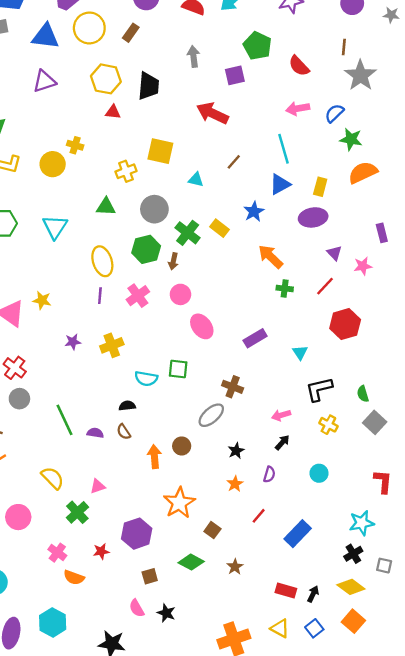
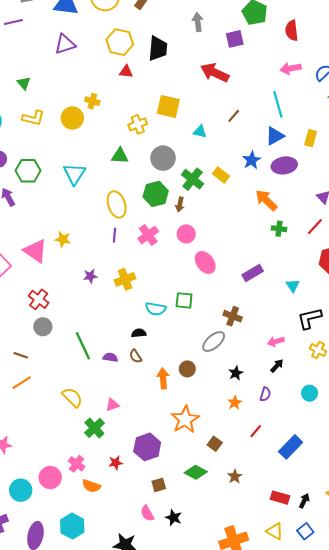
red semicircle: (299, 66) -> (292, 30), turned 36
purple ellipse: (313, 217) -> (284, 165), moved
pink circle: (18, 517) -> (50, 478), moved

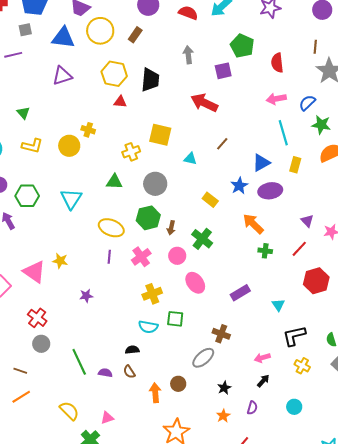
cyan line: (278, 104) -> (283, 133), moved
green cross: (193, 179) -> (202, 239), moved
yellow ellipse: (117, 204) -> (111, 228), turned -50
yellow cross: (125, 279) -> (152, 294), moved

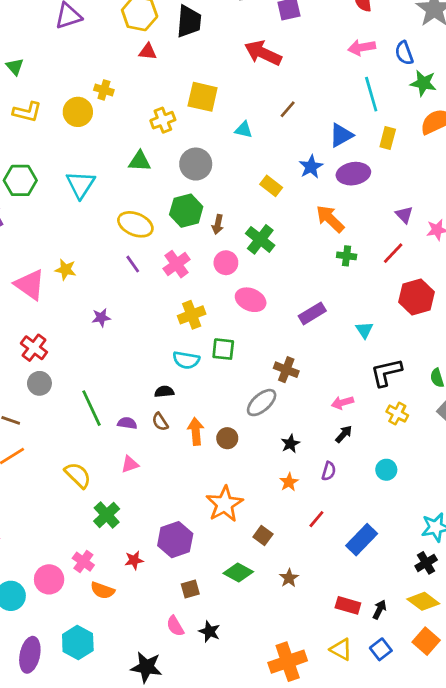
blue semicircle: (307, 103) -> (404, 53), turned -66
purple line: (109, 257) -> (133, 264), turned -40
pink ellipse: (195, 283) -> (251, 300), turned -30
orange arrow: (155, 393) -> (196, 431), moved
pink triangle: (107, 418) -> (130, 464), moved

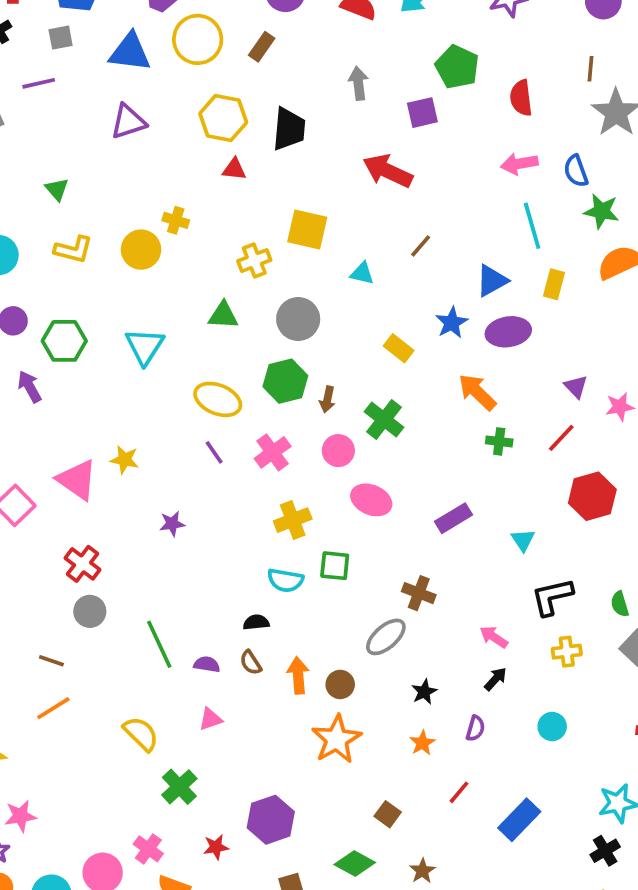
pink arrow: (342, 403) -> (494, 637), turned 50
yellow cross: (397, 414) -> (567, 652), turned -35
orange star: (225, 504) -> (337, 739), moved

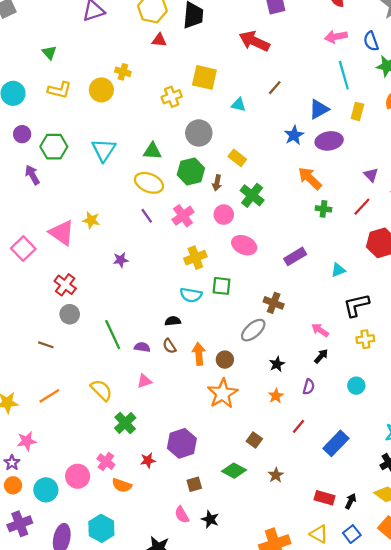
green triangle: (223, 315) -> (152, 151), moved
yellow rectangle: (399, 348) -> (237, 158), moved
cyan triangle: (523, 540) -> (338, 270), turned 42
orange line: (53, 708) -> (49, 396), moved

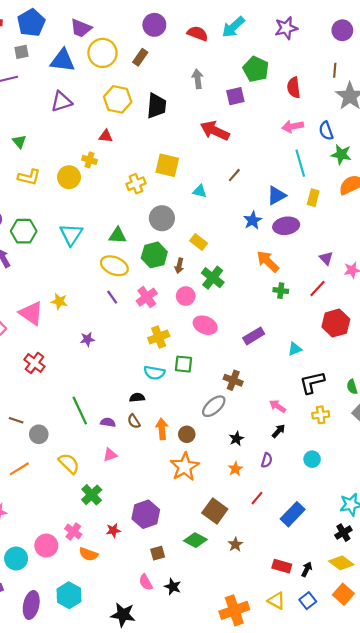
red triangle: (159, 40) -> (106, 136), moved
gray circle: (70, 314) -> (39, 434), moved
brown square: (254, 440) -> (215, 511), size x1.6

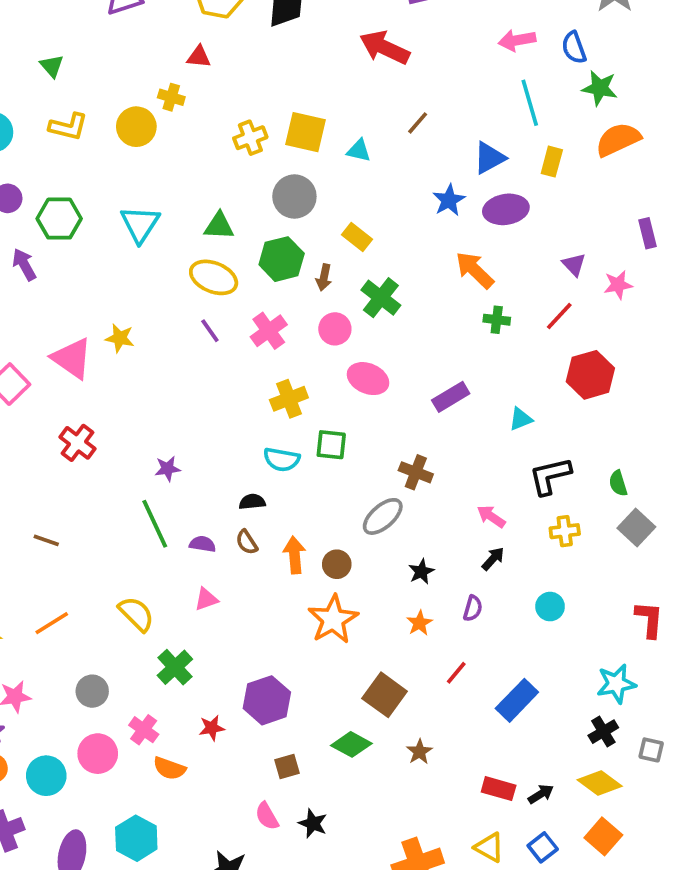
yellow square: (167, 165) -> (305, 132), moved
purple star: (87, 339) -> (168, 469), moved
gray circle: (39, 434) -> (92, 691), moved
black arrow: (307, 569) -> (541, 794), turned 32

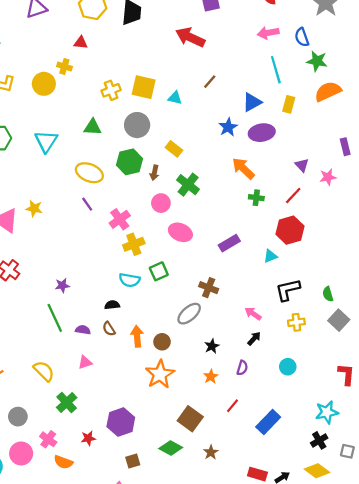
green triangle: (219, 226) -> (93, 127), moved
pink cross: (269, 331) -> (120, 219), moved
red hexagon: (590, 375) -> (290, 230), moved
green square: (331, 445) -> (159, 271), turned -30

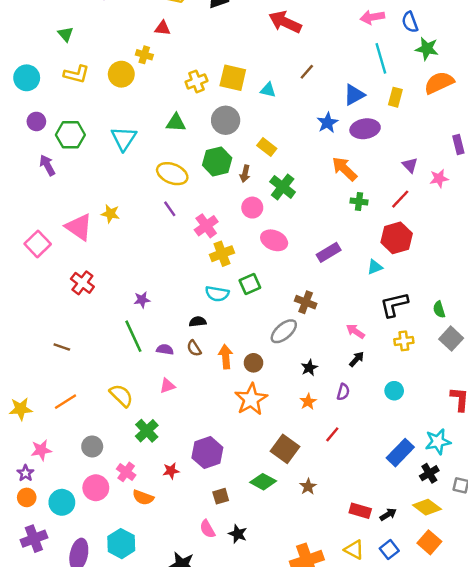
blue rectangle: (268, 422) -> (400, 453), moved

